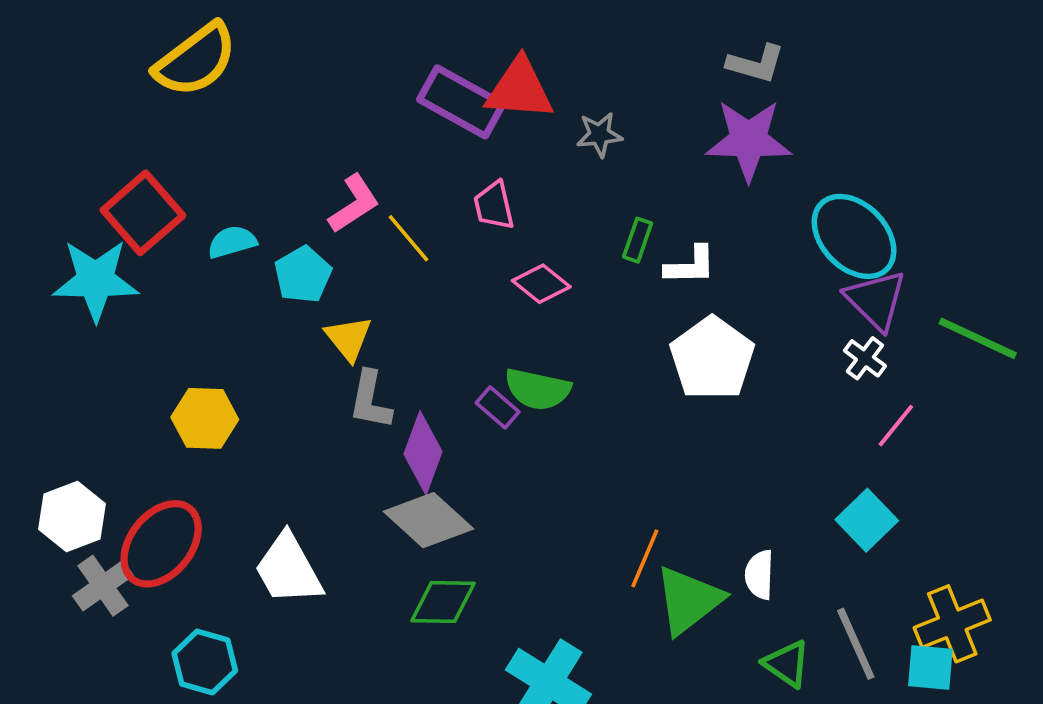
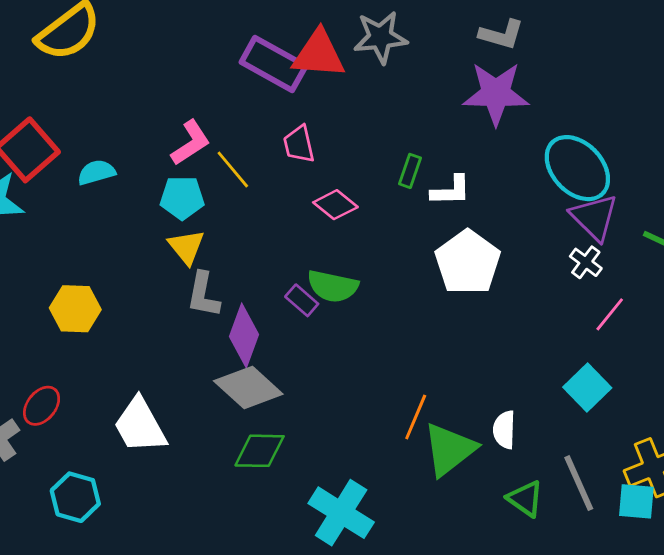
gray star: (599, 135) -> (380, 37), moved, size x1.5
cyan pentagon: (303, 275) -> (182, 198), moved, turned 30
red ellipse: (161, 544) -> (42, 406), size x0.6

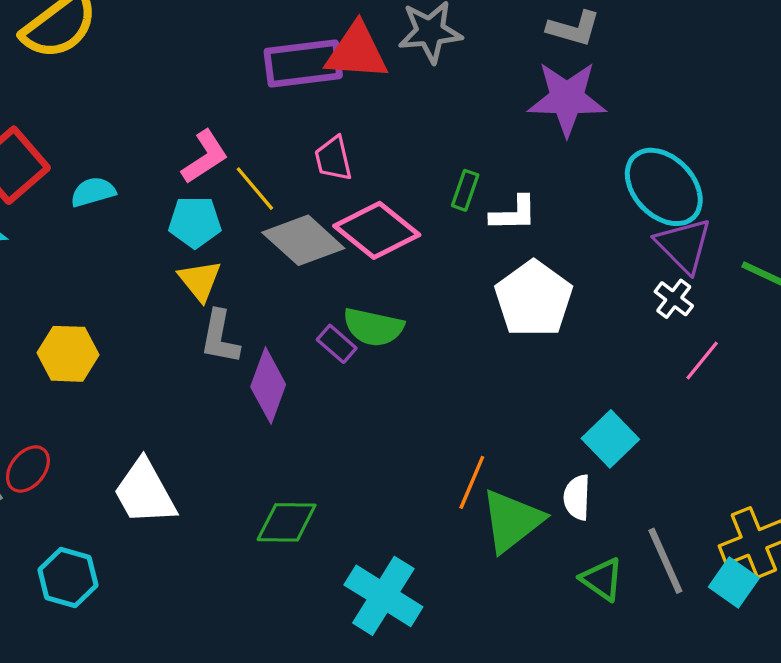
purple rectangle: (274, 64) -> (303, 63), turned -36
pink diamond: (335, 205) -> (377, 230), size x1.6
gray diamond: (248, 387) -> (303, 240), moved
cyan square: (587, 387) -> (610, 439), moved
cyan square: (636, 501) -> (734, 582), turned 30

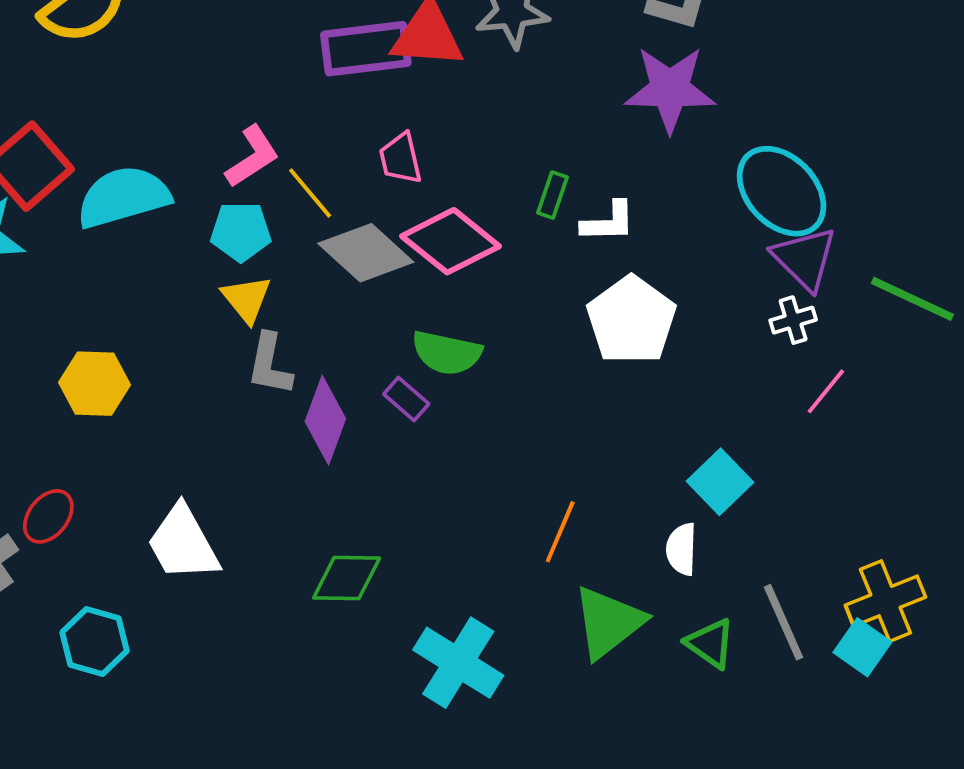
cyan semicircle: (93, 192) -> (123, 197), size x1.8
white cross: (674, 299) -> (793, 320), turned 36
purple rectangle: (337, 344) -> (406, 399), moved
green triangle: (512, 521) -> (608, 622), moved

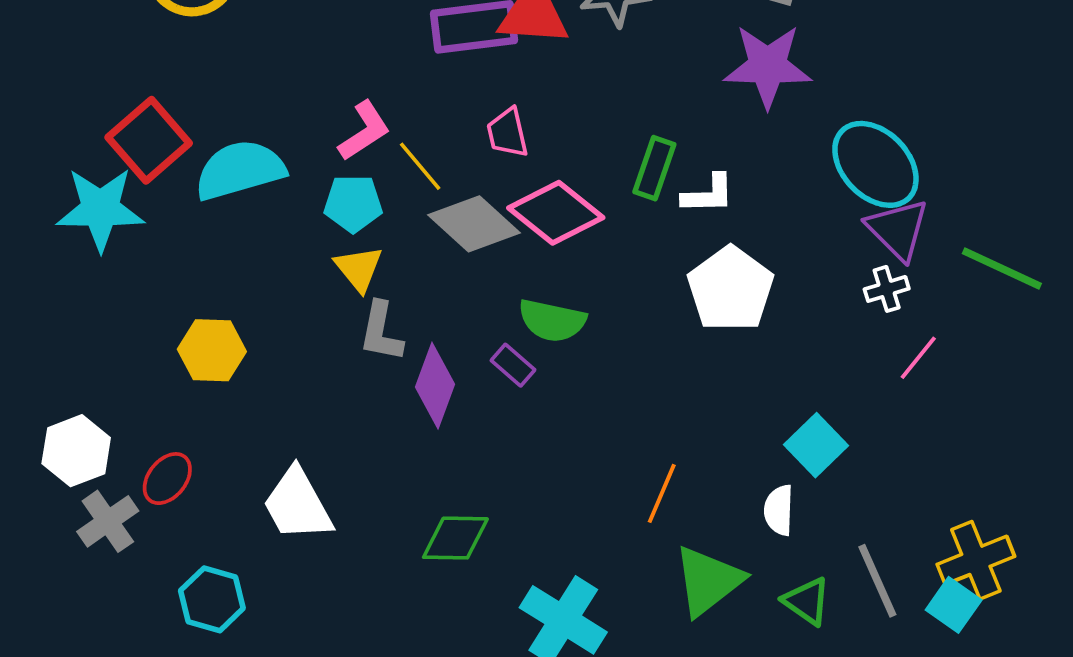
green rectangle: (553, 195) -> (654, 168), size x1.4

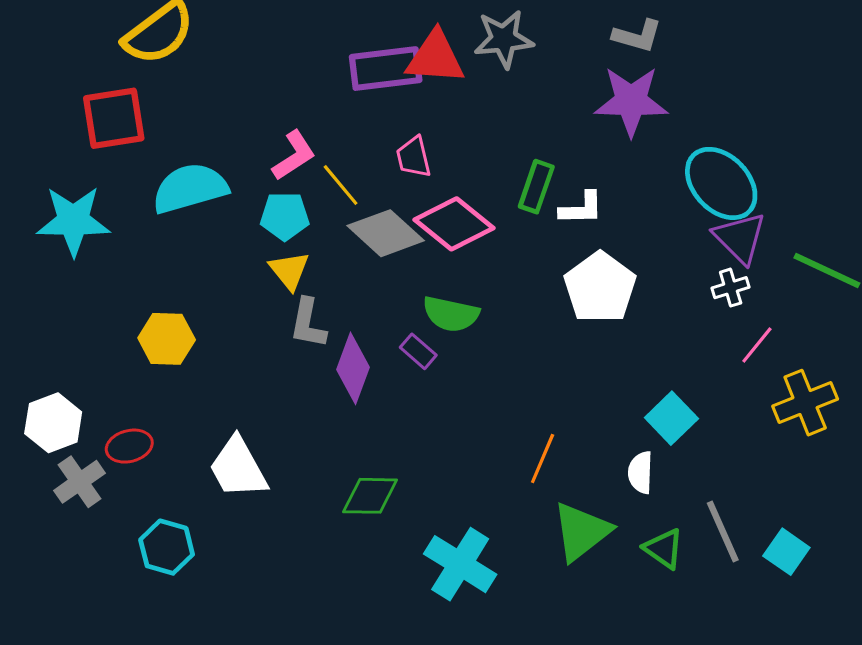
red square: (149, 140) -> (114, 118), moved, turned 32
red ellipse: (167, 479) -> (129, 446), turned 36
yellow cross: (976, 560) -> (805, 403), moved

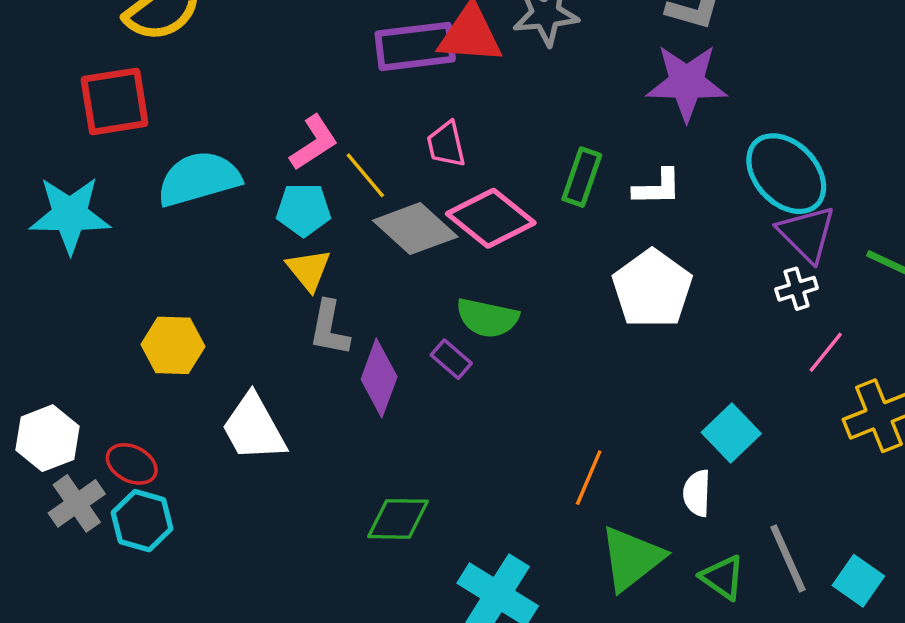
white L-shape: (581, 208) -> (657, 187), moved
red ellipse: (129, 446) -> (132, 464), turned 42
white trapezoid: (238, 468) -> (254, 428), moved
cyan hexagon: (167, 547) -> (142, 521), moved

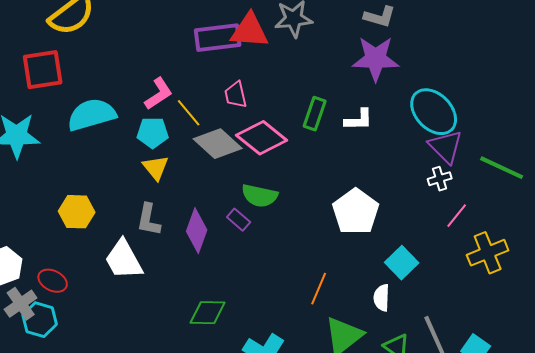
white pentagon: (652, 289) -> (356, 212), moved
gray L-shape: (329, 328) -> (149, 220), moved
cyan hexagon: (142, 521) -> (40, 320), moved

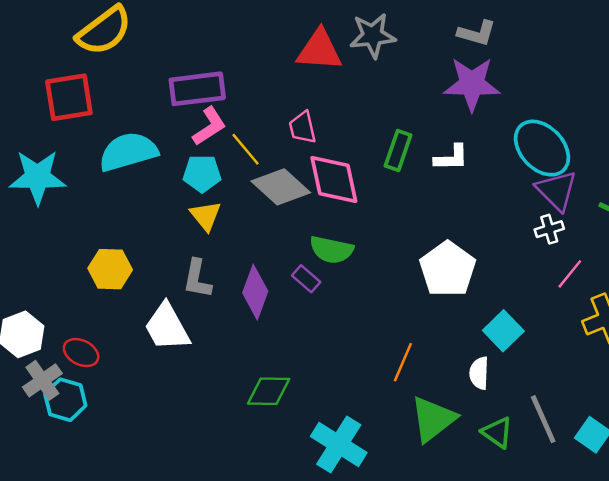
purple rectangle: (218, 38) -> (197, 89), moved
pink diamond: (262, 138) -> (334, 180), turned 39

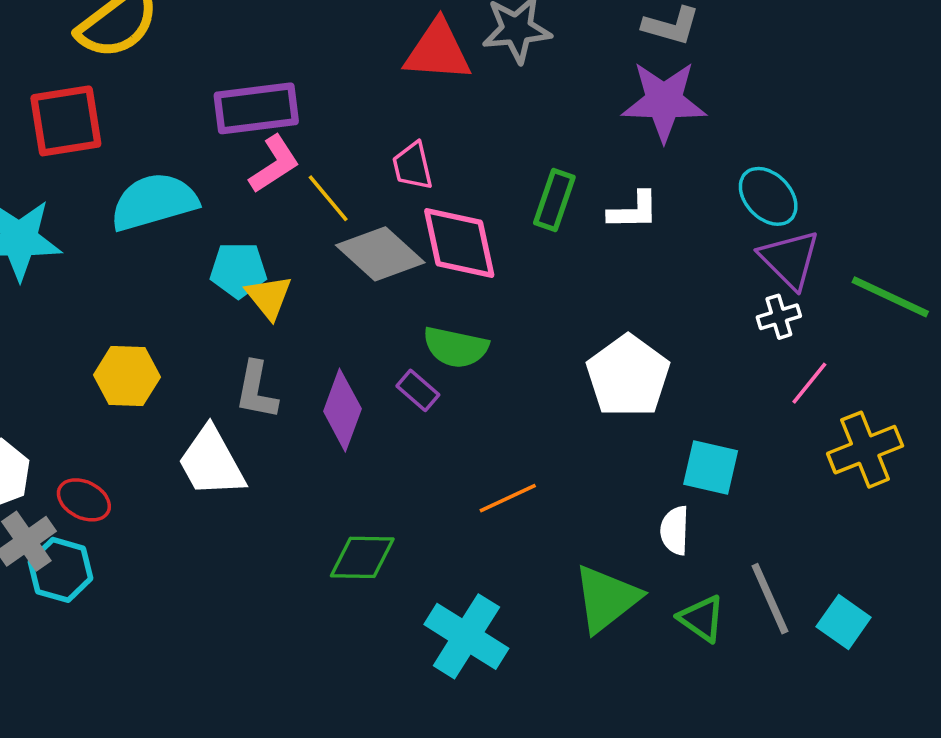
cyan ellipse: (542, 148) -> (768, 196), size x0.7
cyan pentagon: (202, 173) -> (238, 270), moved
cyan square: (503, 331) -> (711, 468), turned -33
orange line: (403, 362) -> (508, 498), moved, turned 42

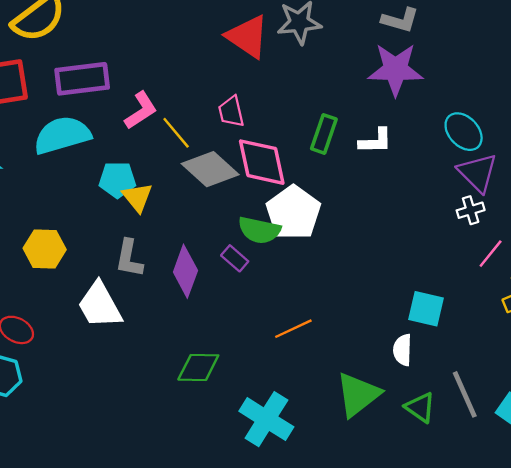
red triangle: (438, 51) -> (248, 37), turned 30
purple rectangle: (256, 108) -> (82, 79), moved
white pentagon: (628, 376) -> (293, 213), moved

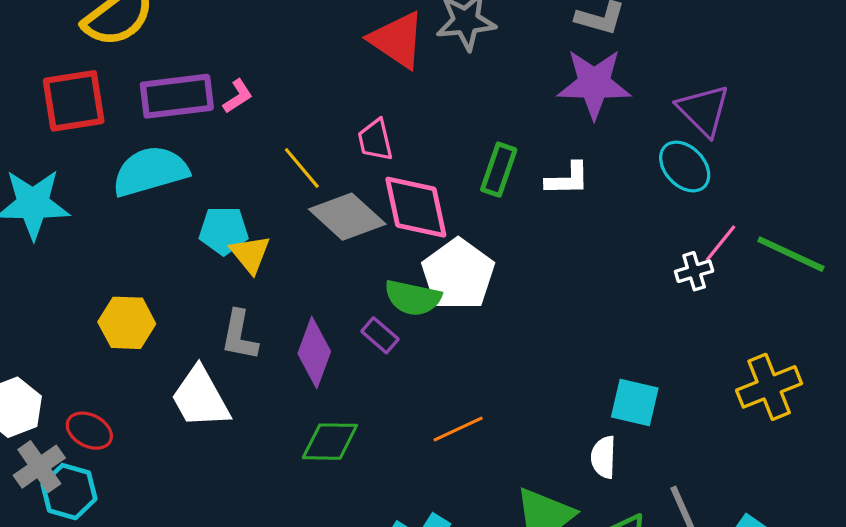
pink L-shape: (141, 110) -> (238, 96), moved, size x0.7
purple triangle: (478, 173) -> (703, 110), moved
pink line: (491, 254) -> (721, 243), moved
green diamond: (198, 367) -> (330, 442), moved

